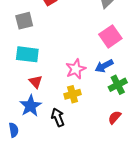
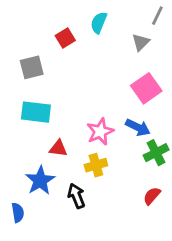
blue arrow: (104, 66) -> (138, 127), turned -126
red triangle: (36, 82) -> (58, 148), moved, turned -40

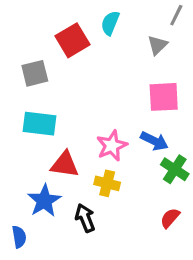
red square: (65, 38) -> (73, 40), size x1.5
pink square: (146, 88) -> (164, 97), turned 32
red triangle: (58, 148) -> (65, 165), size x1.4
green cross: (156, 153) -> (175, 169), turned -30
yellow cross: (96, 165) -> (107, 183), turned 30

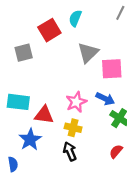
gray triangle: (157, 45) -> (88, 53), moved, size x1.5
cyan rectangle: (39, 124) -> (18, 102), moved
black arrow: (85, 218) -> (70, 151), moved

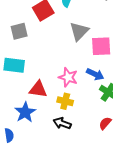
cyan rectangle: (18, 102) -> (14, 65), moved
pink star: (76, 102) -> (68, 77), turned -30
black arrow: (70, 151) -> (62, 123), turned -48

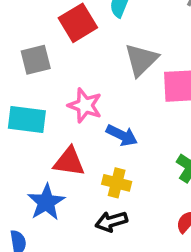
blue arrow: (95, 74) -> (122, 135), moved
pink star: (68, 77) -> (85, 105), moved
black arrow: (62, 123) -> (111, 221), turned -36

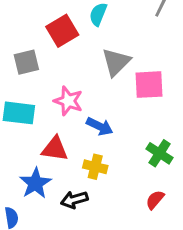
black arrow: (111, 221) -> (74, 200), moved

